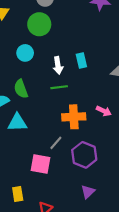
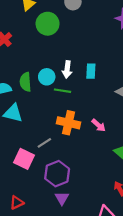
green circle: (39, 24) -> (48, 24), moved
cyan circle: (25, 53) -> (47, 77), moved
purple hexagon: (84, 155) -> (57, 174), moved
purple triangle: (88, 192) -> (62, 198), turned -32

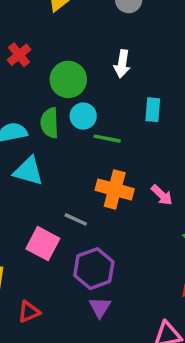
green circle: (48, 24) -> (68, 79), moved
white arrow: (67, 69) -> (122, 64), moved
gray line: (44, 143) -> (76, 219), turned 56

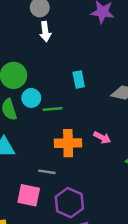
white arrow: (122, 64) -> (45, 32), moved

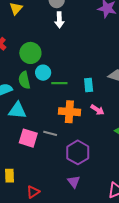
cyan rectangle: (79, 80) -> (89, 85), moved
pink square: (29, 195) -> (28, 138), moved
purple hexagon: (69, 203) -> (78, 152), moved

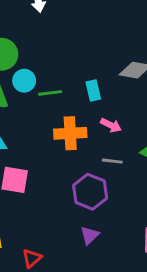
gray line: (50, 133) -> (112, 161), moved
purple triangle: (74, 182) -> (90, 235), turned 32

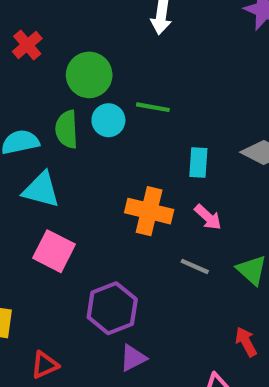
green line: (50, 93) -> (153, 107), moved
purple hexagon: (90, 192) -> (112, 308), moved

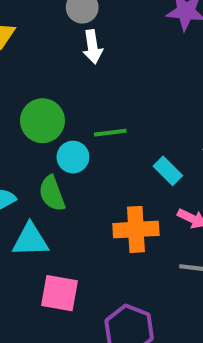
green semicircle: (67, 129) -> (52, 193), moved
cyan rectangle: (198, 163) -> (168, 171), turned -32

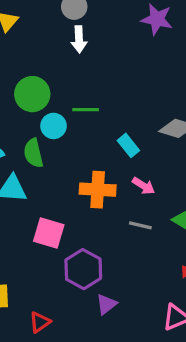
pink square: (59, 293) -> (49, 233), moved

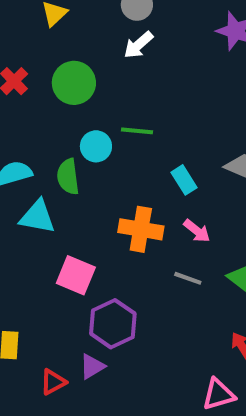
white arrow: (79, 39) -> (138, 45), turned 45
green circle: (32, 94) -> (74, 83), moved
purple triangle: (106, 304) -> (92, 366), moved

